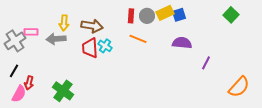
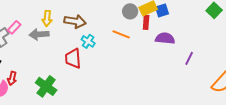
red rectangle: (131, 16) -> (146, 22), moved
pink rectangle: (31, 32) -> (14, 27), turned -48
red trapezoid: (90, 48) -> (73, 58), moved

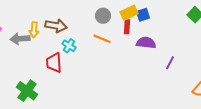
gray circle: (130, 11) -> (103, 16), moved
yellow arrow: (47, 18) -> (34, 30), moved

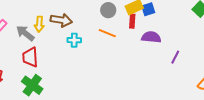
gray arrow: (20, 39) -> (25, 33), turned 42
cyan cross: (69, 46) -> (74, 40), turned -32
red trapezoid: (54, 63) -> (30, 57), moved

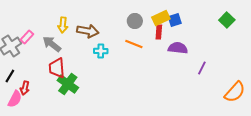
yellow arrow: (39, 24) -> (63, 25), moved
green cross: (32, 85) -> (68, 84), moved

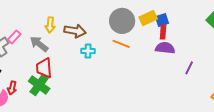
gray circle: (135, 21) -> (122, 21), size x1.6
red rectangle: (159, 32) -> (163, 32), moved
green cross: (68, 84) -> (39, 85), moved

